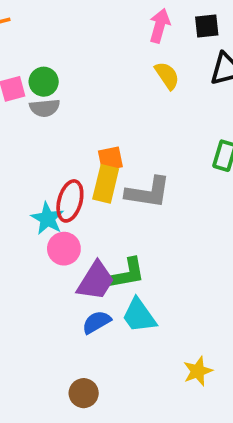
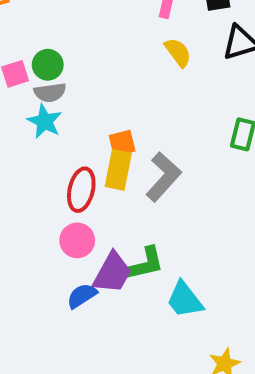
gray L-shape: (148, 192) -> (163, 177), turned -54
cyan star: (47, 219) -> (45, 121), moved
cyan trapezoid: (139, 316) -> (185, 300), moved
blue semicircle: (96, 322) -> (82, 296), moved

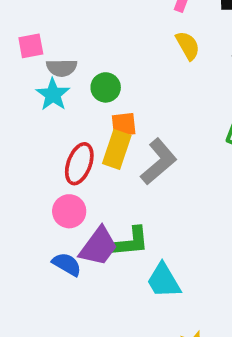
green circle: (48, 65) -> (106, 87), moved
blue semicircle: (82, 296) -> (67, 264), turned 56

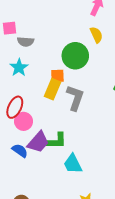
green circle: (106, 87) -> (75, 56), moved, size x1.6
cyan star: (53, 94) -> (19, 68), moved
gray L-shape: (159, 162) -> (75, 98), turned -35
red ellipse: (79, 164) -> (15, 107), moved

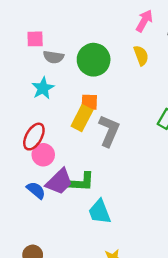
green circle: (75, 56) -> (94, 60), moved

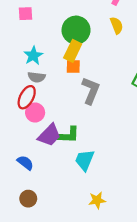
gray semicircle: (53, 57) -> (37, 77), moved
yellow rectangle: (82, 118) -> (73, 51), moved
blue semicircle: (36, 190) -> (25, 163), moved
cyan trapezoid: (100, 212) -> (85, 160), turned 45

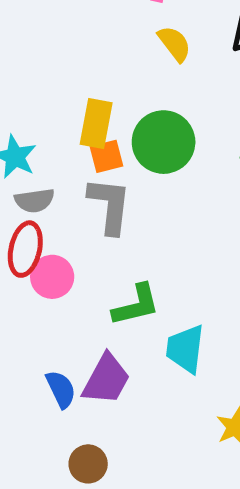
green circle: (76, 30) -> (164, 142), moved
gray L-shape: (91, 91) -> (110, 205), moved
purple trapezoid: (49, 135) -> (106, 379), moved
blue semicircle: (25, 163) -> (61, 389), turned 42

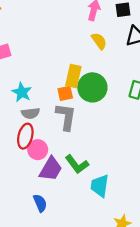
yellow rectangle: (96, 123) -> (73, 76), moved
green L-shape: (136, 305) -> (77, 164), turned 65
purple trapezoid: (106, 379) -> (51, 169), moved

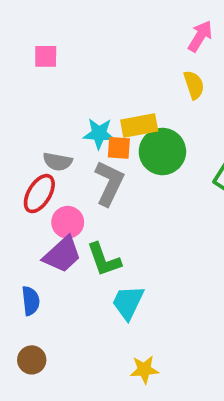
yellow rectangle: (73, 76) -> (139, 126), turned 50
cyan star: (22, 92) -> (99, 134), moved, turned 30
pink circle: (38, 150) -> (68, 222), moved

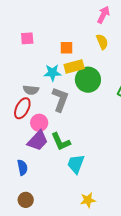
pink square: (46, 56) -> (27, 38), moved
orange square: (119, 148) -> (67, 48), moved

